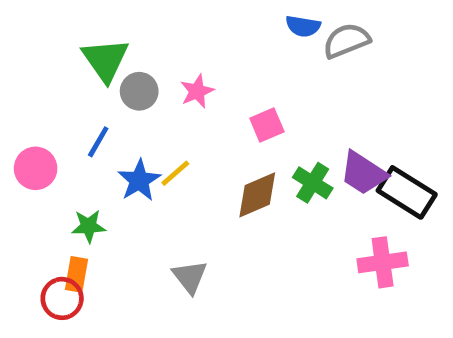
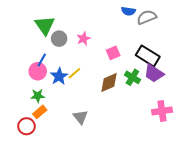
pink circle: (36, 168) -> (38, 71), moved
black rectangle: (407, 192) -> (148, 56), moved
orange rectangle: (77, 274) -> (40, 112), moved, turned 40

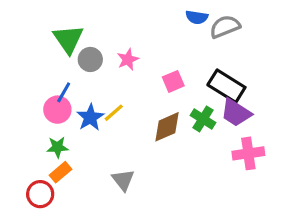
pink cross: (162, 111) -> (248, 153), moved

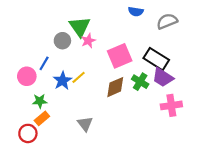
gray semicircle: (225, 27) -> (167, 21), moved
green triangle: (68, 39) -> (80, 27), moved
pink square: (173, 81) -> (120, 56), size x1.6
pink circle: (57, 110) -> (27, 76), moved

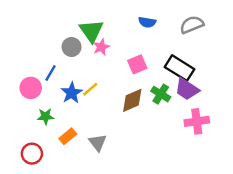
blue semicircle: (136, 12) -> (147, 22), moved
pink square: (120, 56) -> (137, 64), size x0.7
orange rectangle: (42, 118) -> (68, 136), moved

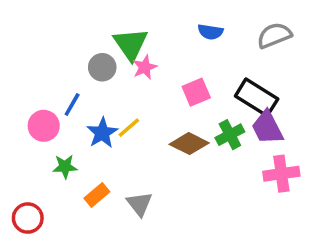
purple trapezoid: (187, 89) -> (267, 128), turned 30
green cross: (161, 94) -> (230, 135), turned 30
brown diamond: (132, 100) -> (189, 144), turned 50
red circle: (32, 154) -> (28, 218), moved

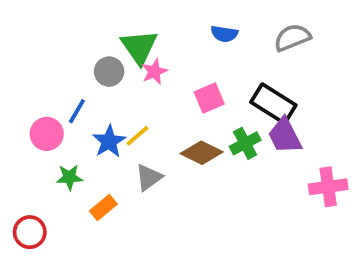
pink cross: (281, 174) -> (328, 187), moved
gray triangle: (139, 204) -> (149, 177), moved, turned 32

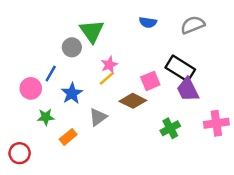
pink star: (154, 72) -> (109, 65), moved
pink square: (209, 98) -> (150, 81), moved
yellow line: (137, 136) -> (107, 78), moved
green cross: (245, 143) -> (170, 128), moved

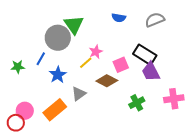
gray circle: (72, 47) -> (58, 38), size x1.6
pink star: (109, 65) -> (96, 52), moved
pink circle: (31, 88) -> (25, 111), moved
green star: (46, 117) -> (18, 67), moved
orange rectangle: (68, 137) -> (55, 110), size x1.6

